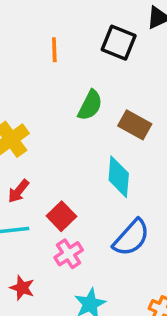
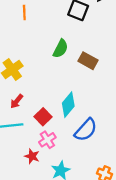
orange line: (54, 50) -> (24, 12), moved
cyan diamond: (119, 177) -> (68, 105), moved, turned 35
red star: (22, 288) -> (32, 156), moved

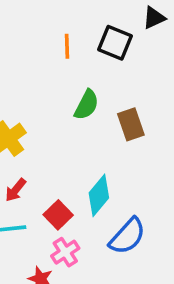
orange line: (24, 12) -> (67, 46), moved
brown rectangle: (88, 61) -> (131, 124), turned 42

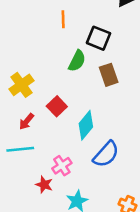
black square: (115, 43) -> (98, 38), moved
red square: (58, 215) -> (57, 106), moved

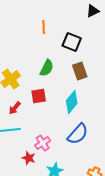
green semicircle: (77, 61) -> (47, 68), moved
red square: (57, 106) -> (39, 96), turned 35
cyan diamond: (86, 125) -> (72, 102), moved

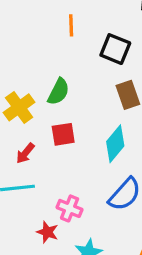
green semicircle: (47, 68) -> (58, 92), moved
pink cross: (43, 143) -> (70, 208), turned -35

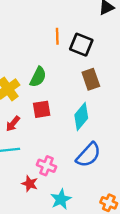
orange line: (71, 25) -> (57, 36), moved

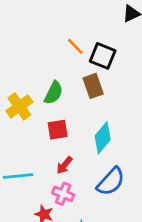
orange line: (57, 36) -> (75, 46), turned -42
brown rectangle: (91, 79) -> (93, 86), moved
red arrow: (13, 124) -> (64, 165), moved

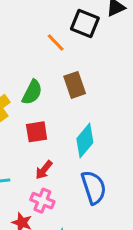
black square: (103, 56) -> (85, 23), moved
blue semicircle: (111, 181) -> (94, 187), turned -60

